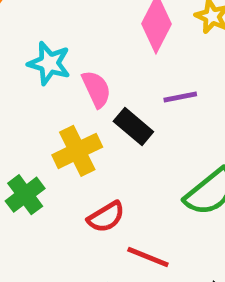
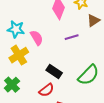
black rectangle: (133, 127) -> (54, 72), moved
yellow cross: (77, 151) -> (19, 55), moved

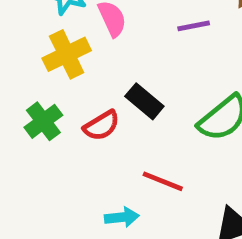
red semicircle: (46, 90) -> (102, 126), moved

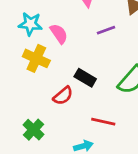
yellow cross: (67, 54) -> (36, 58), turned -30
green cross: (43, 121) -> (34, 130), moved

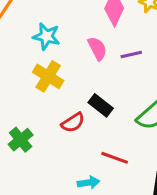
pink semicircle: (59, 34) -> (97, 48), moved
green cross: (34, 130) -> (21, 140), moved

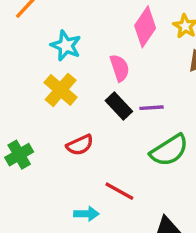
purple line: (131, 55) -> (152, 108), moved
black rectangle: (101, 105) -> (119, 106), moved

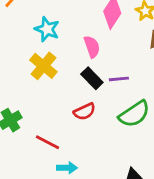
red semicircle: (80, 145) -> (85, 112), moved
red line: (119, 191) -> (47, 142), moved

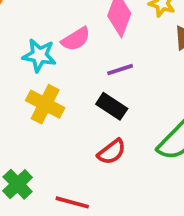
pink semicircle: (92, 47) -> (76, 39), moved, turned 90
purple line: (119, 79) -> (120, 70), moved

